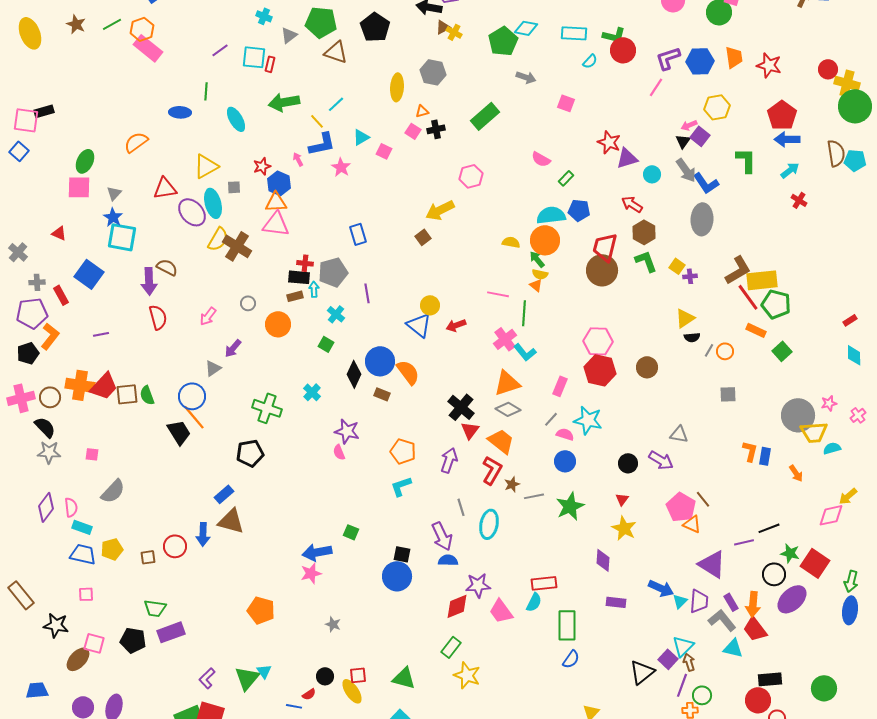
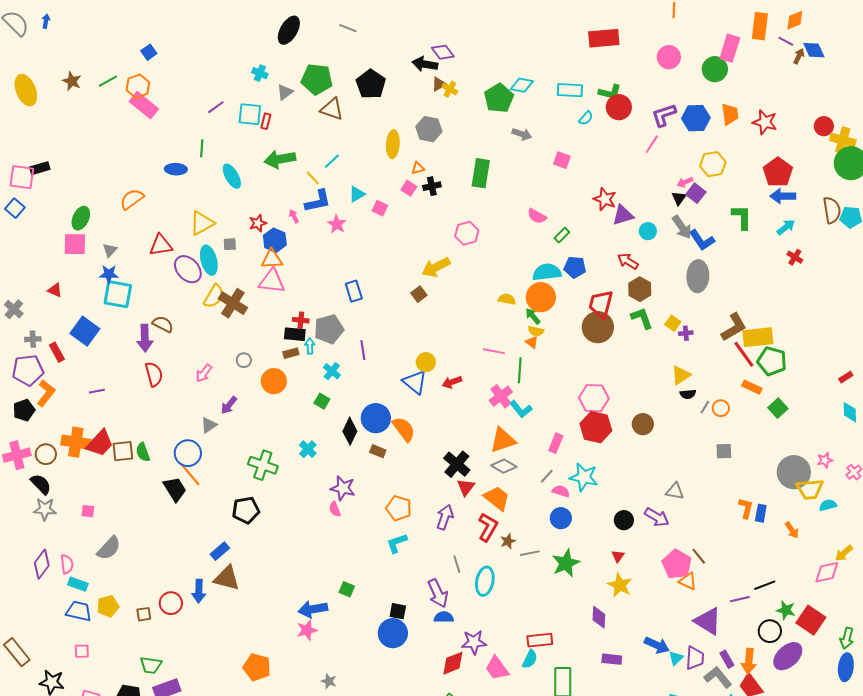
green rectangle: (485, 116) -> (481, 173), turned -40
blue star: (113, 217) -> (109, 274), turned -30

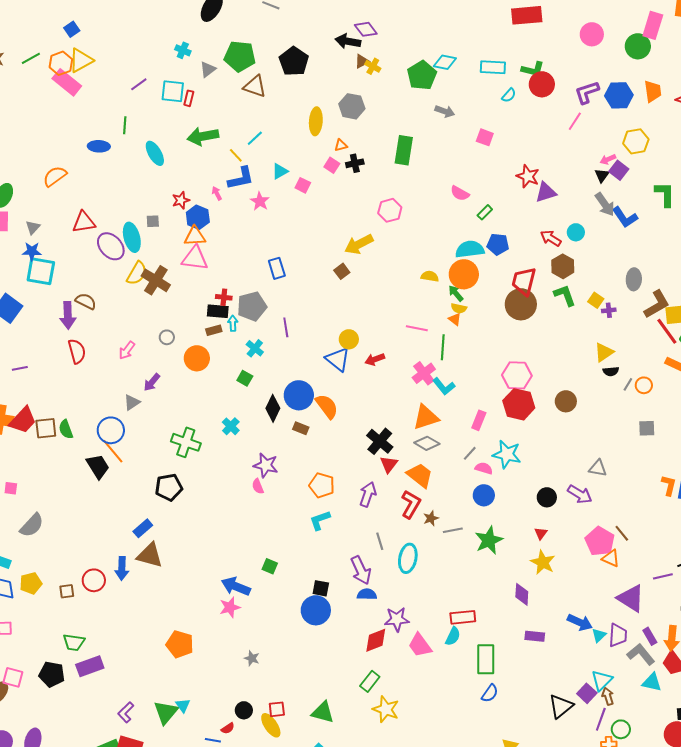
yellow triangle: (202, 223) -> (81, 60), moved
cyan circle: (648, 231) -> (576, 232), moved
gray ellipse: (698, 276) -> (634, 279), moved, size x0.7
blue arrow: (313, 609) -> (236, 586), turned 32

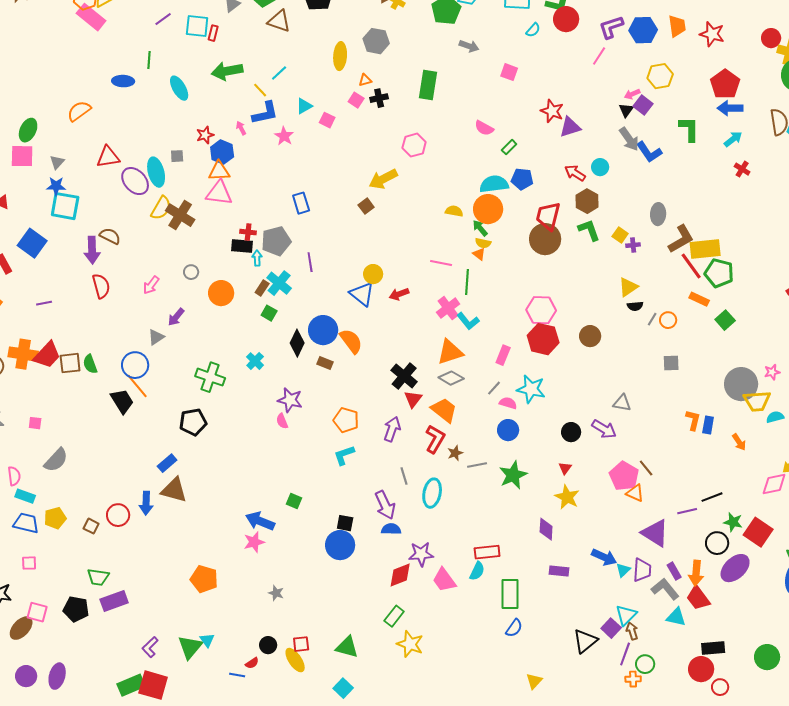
brown rectangle: (214, 330) -> (262, 288), moved, turned -42
cyan cross: (255, 348) -> (279, 283), size x1.4
brown square: (67, 591) -> (91, 526), turned 35

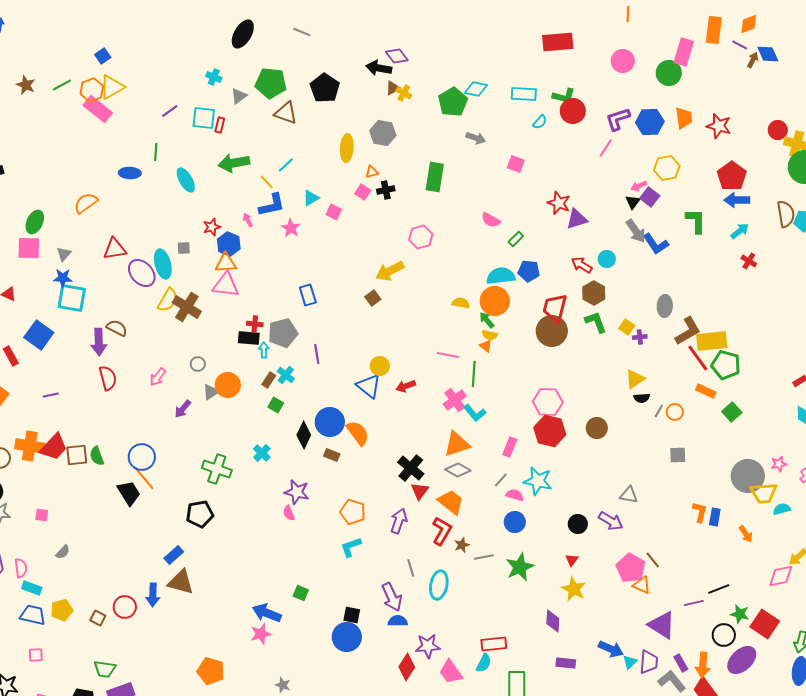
cyan cross: (279, 283) -> (286, 375), size x0.7
gray triangle: (156, 337) -> (211, 392), moved
gray semicircle: (56, 460) -> (63, 552), size x0.6
red diamond: (400, 575) -> (407, 667), turned -36

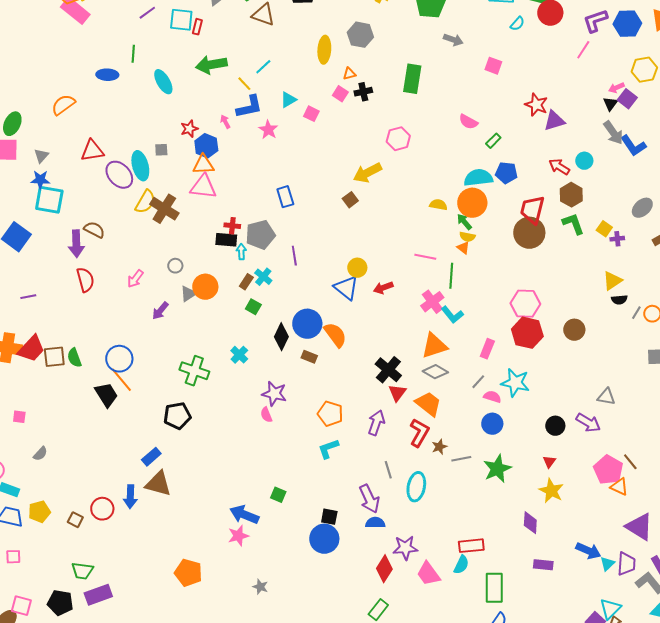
gray ellipse: (665, 306) -> (642, 208), turned 45

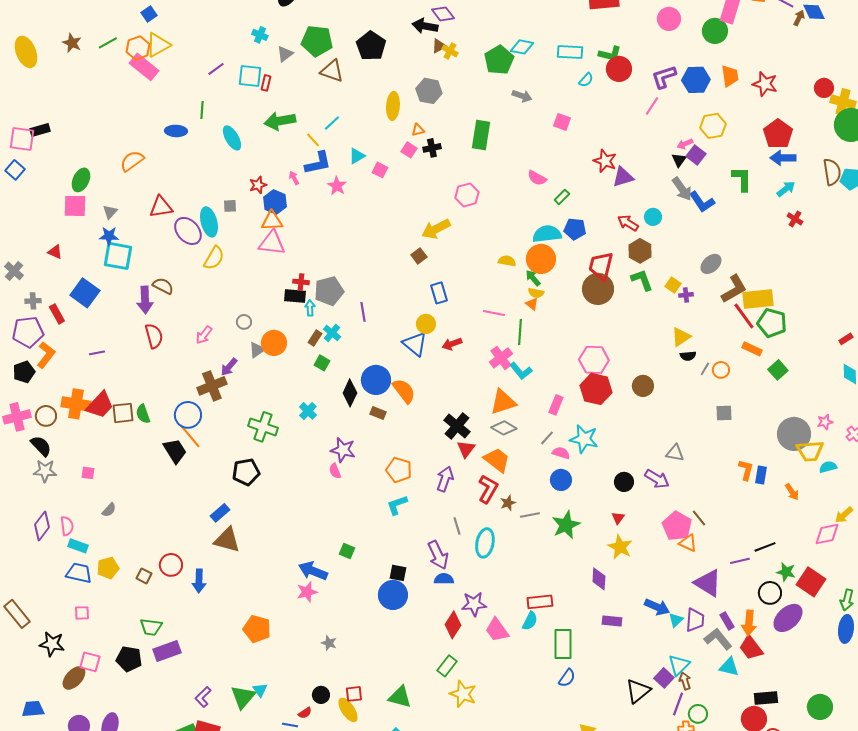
blue rectangle: (285, 197) -> (439, 293), moved
brown cross: (164, 209) -> (212, 386), moved, turned 36
blue arrow: (130, 497) -> (199, 581), moved

